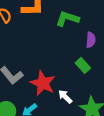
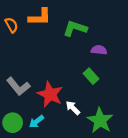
purple semicircle: (91, 40) -> (99, 50), turned -88

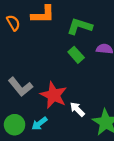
green rectangle: (91, 76) -> (76, 55), moved

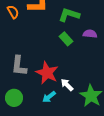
gray L-shape: (20, 87) -> (19, 66), turned 45
cyan arrow: (39, 124) -> (49, 97), moved

